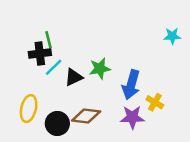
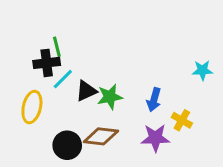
cyan star: (172, 36) -> (202, 70), moved
green star: (100, 69) -> (110, 97), moved
blue arrow: (131, 85) -> (154, 100), size x0.7
yellow ellipse: (29, 108) -> (32, 107), moved

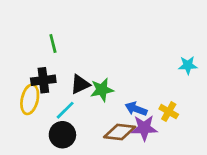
black cross: (47, 63) -> (43, 80), moved
cyan line: (63, 79) -> (65, 110), moved
blue arrow: (154, 100) -> (136, 109), moved, turned 95
brown diamond: (101, 136) -> (120, 132), moved

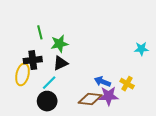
green star: (102, 90) -> (59, 44), moved

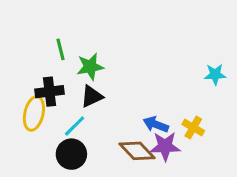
brown diamond: (90, 99) -> (137, 151), turned 40

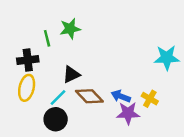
green star: (90, 67) -> (70, 29), moved
cyan star: (215, 74) -> (167, 58), size x1.5
black cross: (50, 92) -> (28, 60), moved
brown diamond: (137, 151) -> (89, 96), moved

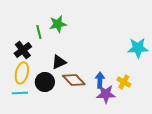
black cross: (28, 60) -> (23, 50), turned -30
blue arrow: (121, 96) -> (100, 80), turned 70
cyan line: (58, 97) -> (20, 93), moved, turned 42
black circle: (56, 119) -> (45, 82), moved

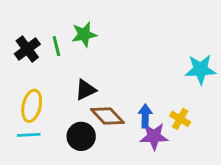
black cross: (23, 50) -> (27, 49), moved
black circle: (45, 82) -> (81, 136), moved

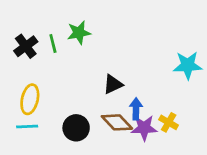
black triangle: (86, 90) -> (113, 84), moved
brown diamond: (107, 116) -> (117, 122), moved
yellow cross: (180, 119) -> (169, 122), moved

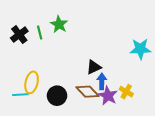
green star: (79, 33) -> (59, 24), turned -30
black triangle: (113, 84) -> (94, 67), moved
yellow ellipse: (30, 99) -> (32, 82), moved
purple star: (144, 128) -> (108, 96), turned 30

